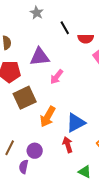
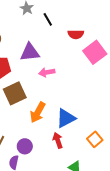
black line: (65, 28) -> (48, 19), moved
pink arrow: (57, 77) -> (47, 72), turned 42

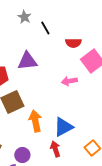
pink arrow: (47, 72) -> (69, 81), moved
orange arrow: (38, 112) -> (35, 121), turned 140

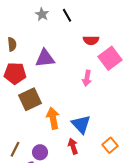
black line: (45, 28) -> (67, 15), moved
pink arrow: (69, 81) -> (87, 78), turned -70
blue triangle: (63, 127) -> (81, 124), turned -45

